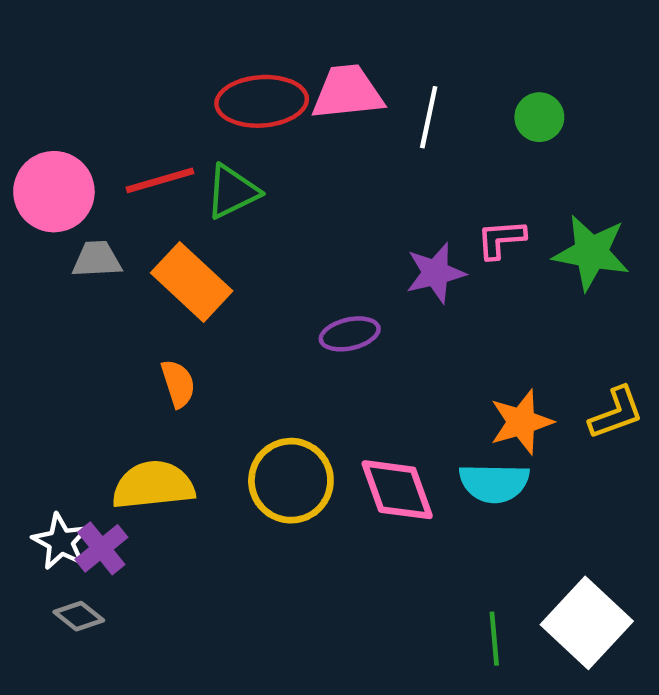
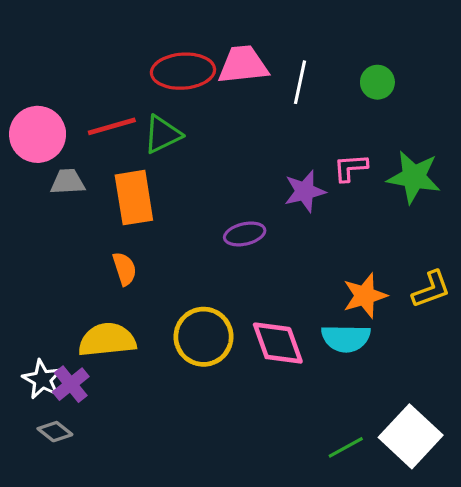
orange rectangle: (192, 282) -> (134, 198), turned 38
green line: (494, 639) -> (346, 447), turned 66

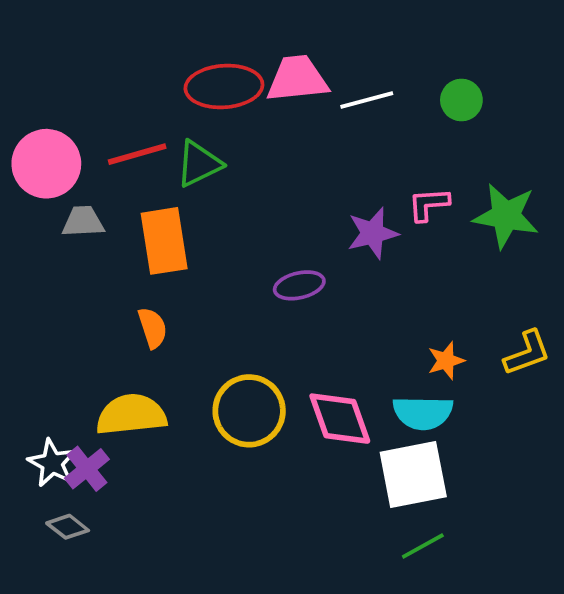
white line: (300, 82) -> (367, 100), turned 63
orange star: (365, 296) -> (446, 361), size x0.7
white square: (411, 436) -> (413, 475), moved, turned 36

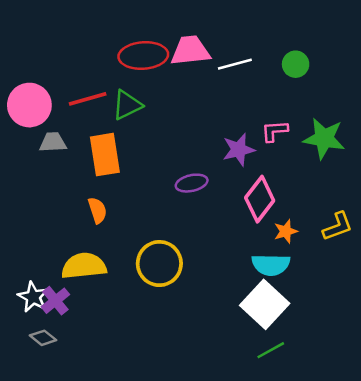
pink diamond: (340, 419) -> (260, 199), moved, turned 57
white square: (413, 475) -> (265, 304), turned -36

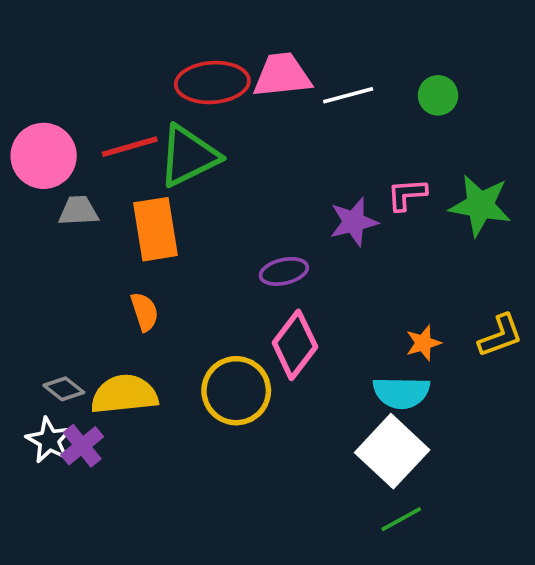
green triangle: (127, 105) -> (189, 156), size x1.4
pink diamond: (260, 199) -> (295, 345), moved
gray diamond: (43, 338) -> (64, 389), moved

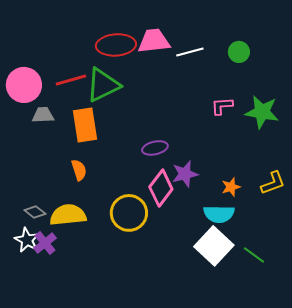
purple star: (354, 222) -> (185, 174), moved
green line: (401, 519) -> (254, 255), moved, turned 65

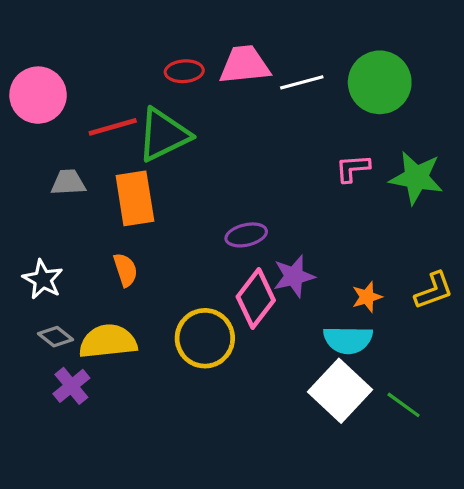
red ellipse: (116, 45) -> (184, 71), size x0.6
green circle: (239, 52) -> (380, 82), size x1.8
pink circle: (24, 85) -> (38, 95), moved
white star: (27, 240) -> (43, 279), moved

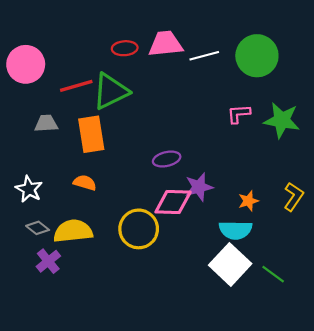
orange semicircle: (125, 270) -> (85, 183), turned -55
yellow L-shape: (434, 291) -> (294, 197), turned -36
pink diamond: (256, 298) -> (173, 202), turned 54

